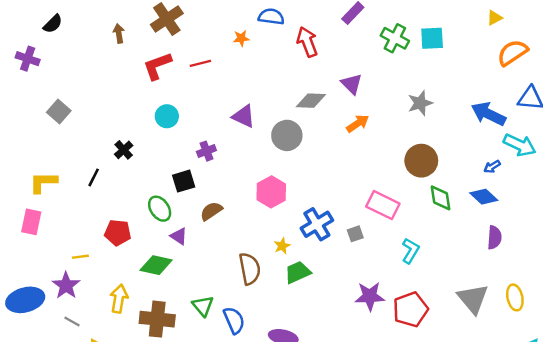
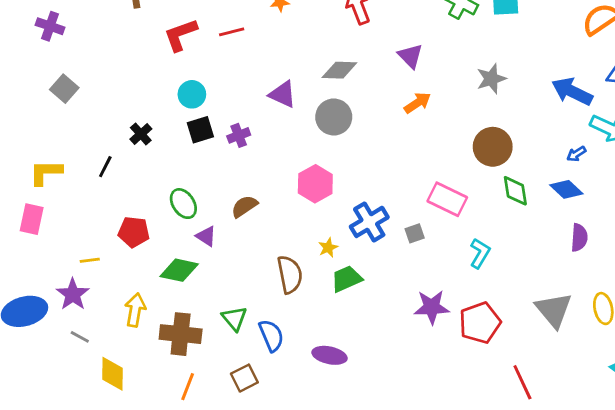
purple cross: (28, 59) -> (50, 26), moved
gray diamond: (311, 101) -> (339, 70), moved
black square: (184, 181) -> (200, 130), moved

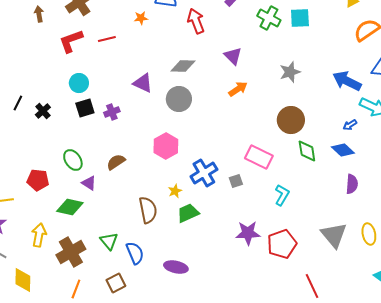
black line: (105, 167) -> (18, 103), moved
brown cross: (181, 334) -> (71, 252), turned -36

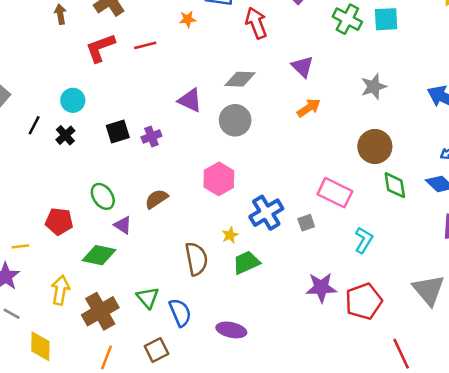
cyan circle: (79, 83) -> (73, 100), moved

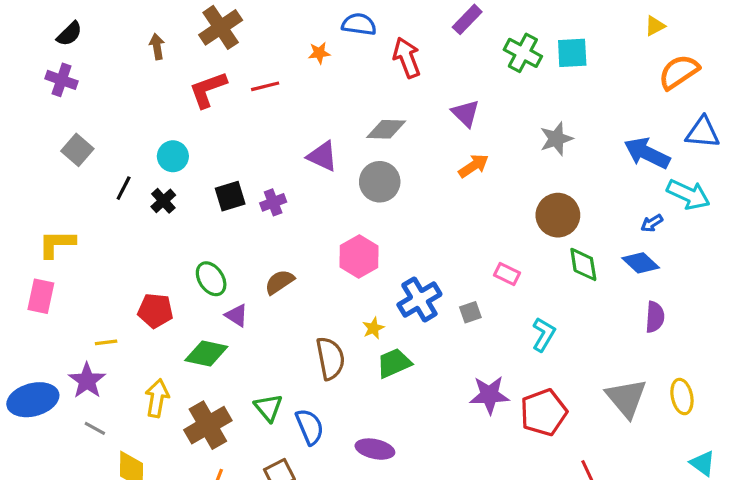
pink rectangle: (335, 193) -> (507, 274), size x0.6

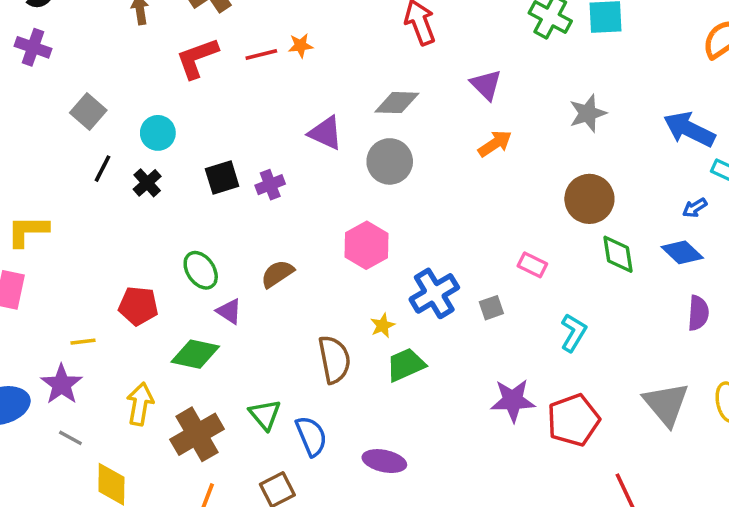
orange star: (319, 53) -> (301, 46), moved
gray square: (77, 150) -> (88, 112), moved

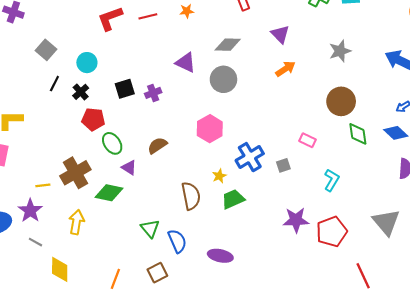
orange star: (301, 46) -> (187, 11), moved
red pentagon: (138, 306) -> (93, 119), moved
brown cross: (197, 434) -> (75, 173), moved

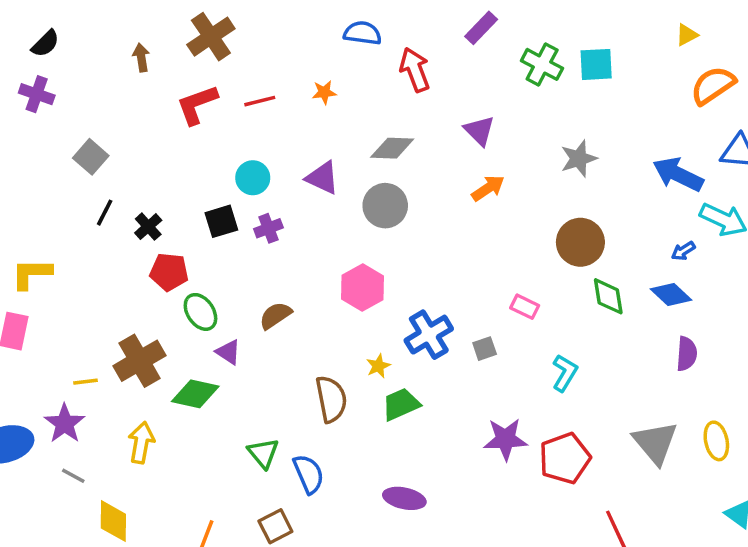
cyan circle: (87, 63) -> (253, 178), moved
purple ellipse: (220, 256) -> (404, 498), moved

